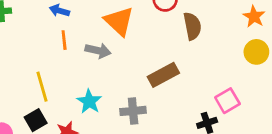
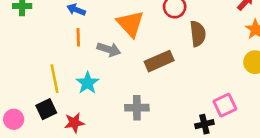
brown rectangle: (163, 75) -> (159, 61), moved
cyan star: (89, 101) -> (87, 83), moved

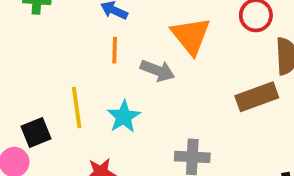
brown rectangle: (159, 61) -> (257, 97), moved
black square: (46, 109) -> (36, 133), moved

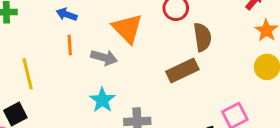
yellow line: (77, 107) -> (28, 74), moved
cyan star: (124, 117) -> (102, 100), moved

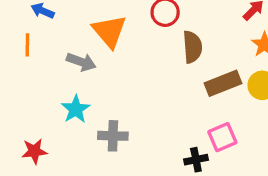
orange line: (70, 45) -> (27, 45), moved
brown rectangle: (182, 70) -> (223, 83), moved

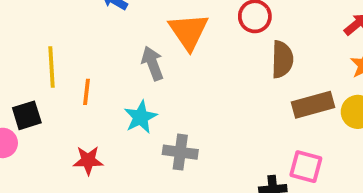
orange line: (27, 45) -> (87, 92), moved
gray arrow: (81, 62) -> (153, 63), turned -136
pink square: (222, 137) -> (306, 167), turned 32

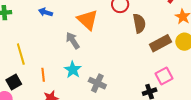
orange line: (87, 92) -> (43, 75), moved
gray cross: (180, 152) -> (97, 83), turned 30
pink square: (306, 167) -> (164, 76), turned -30

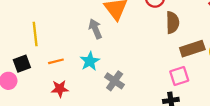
orange line: (43, 75) -> (56, 61), turned 72
pink square: (164, 76) -> (179, 76), moved

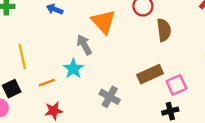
brown rectangle: (192, 49) -> (150, 74), moved
cyan star: (90, 61) -> (73, 69), moved

